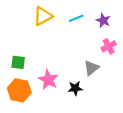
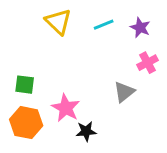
yellow triangle: (43, 16) -> (58, 22), turned -48
black star: (75, 88) -> (86, 131), moved

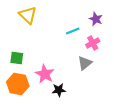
yellow triangle: (58, 22) -> (28, 15), moved
cyan line: (104, 25) -> (73, 31), moved
pink cross: (147, 63) -> (93, 43), moved

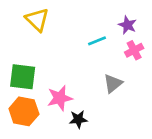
pink cross: (93, 43) -> (134, 50), moved
green square: (17, 58) -> (23, 77), size x1.5
pink star: (45, 74) -> (60, 98), turned 30

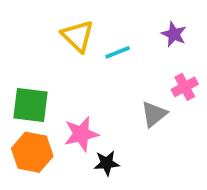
yellow triangle: (37, 20) -> (78, 36), moved
cyan line: (97, 41) -> (118, 52), moved
pink cross: (134, 50) -> (185, 87), moved

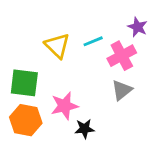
yellow triangle: (78, 36) -> (57, 46), moved
pink cross: (185, 87) -> (122, 56), moved, size x1.4

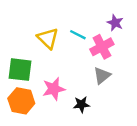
cyan line: (93, 41) -> (78, 35), turned 49
black star: (85, 129) -> (81, 104), moved

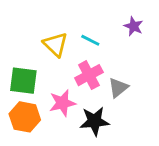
pink cross: (102, 47) -> (89, 75), moved
black star: (81, 104) -> (95, 121), size x1.5

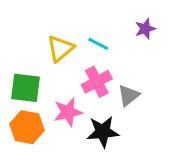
purple star: (134, 26) -> (145, 29), turned 30
yellow triangle: (55, 44) -> (60, 48), turned 36

